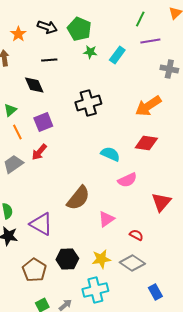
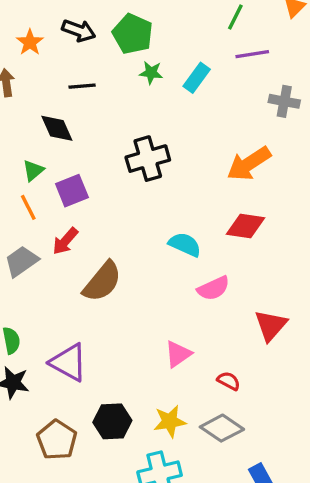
green triangle: (10, 110) -> (33, 170), moved
brown semicircle: (78, 198) -> (102, 282), moved

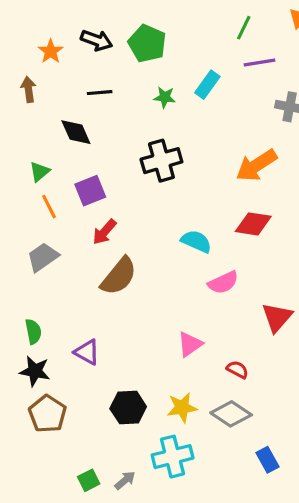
green star: (151, 73) -> (165, 97), moved
green triangle: (33, 170) -> (40, 172), moved
red arrow: (65, 241) -> (104, 232), moved
purple triangle: (69, 362) -> (87, 352), size x0.7
brown pentagon: (57, 440) -> (47, 414), moved

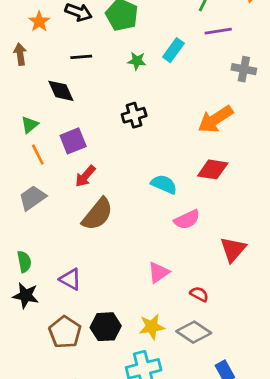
black cross: (161, 161) -> (134, 115), size x0.7
brown pentagon: (47, 414) -> (65, 332), moved

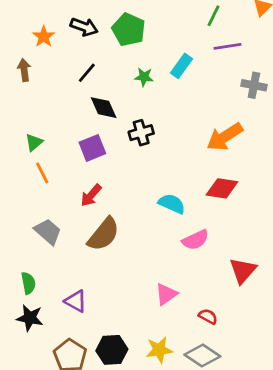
black line: (81, 57) -> (87, 73), turned -45
black diamond: (61, 91) -> (104, 108), moved
purple square: (73, 141) -> (92, 148), moved
gray trapezoid: (32, 198) -> (48, 232), moved, turned 76

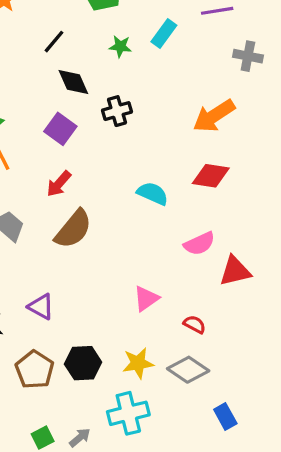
purple square: (92, 148) -> (60, 129), turned -32
pink semicircle: (195, 240) -> (199, 244), moved
red triangle: (243, 271) -> (235, 271), turned 36

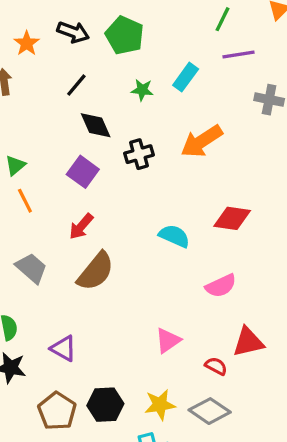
orange arrow: (214, 116) -> (202, 141), moved
red triangle: (235, 271) -> (248, 342), moved

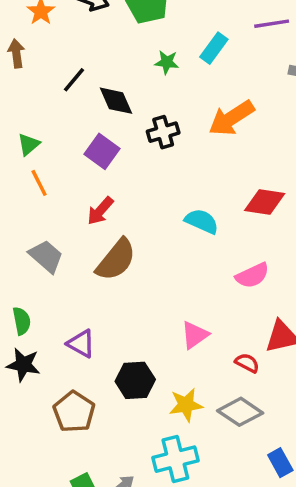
black line: (76, 85) -> (74, 80), moved
black hexagon: (105, 405) -> (135, 380), moved

